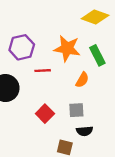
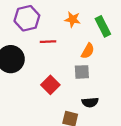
orange star: (67, 48) -> (73, 19), size x0.6
gray square: (76, 110) -> (82, 72), moved

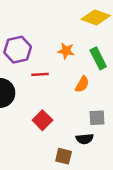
gray square: (82, 72) -> (97, 118), moved

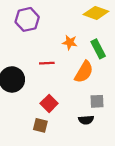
purple hexagon: (18, 50) -> (27, 19), moved
orange semicircle: (82, 84) -> (84, 72), size x1.5
brown square: (64, 156) -> (40, 125), moved

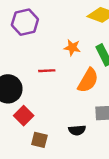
red square: (49, 103) -> (24, 116), moved
black semicircle: (86, 120) -> (77, 130), moved

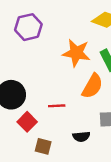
orange star: (72, 48) -> (76, 53), size x1.6
red line: (47, 71) -> (57, 106), moved

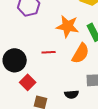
red line: (57, 106) -> (49, 52), moved

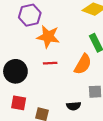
orange star: (68, 26) -> (48, 37), moved
red square: (28, 82) -> (19, 103), moved, turned -35

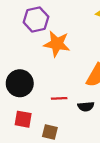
red line: (50, 63) -> (59, 98), moved
black semicircle: (74, 106) -> (86, 106), moved

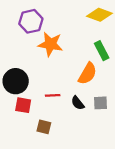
black semicircle: (86, 106) -> (78, 103), turned 56
red square: (23, 119) -> (23, 105), moved

